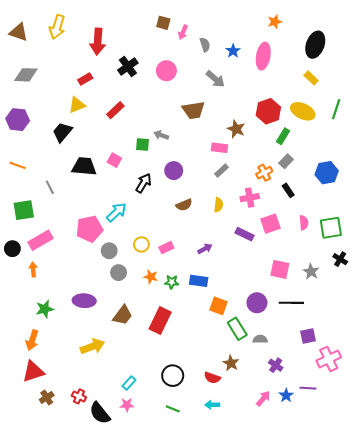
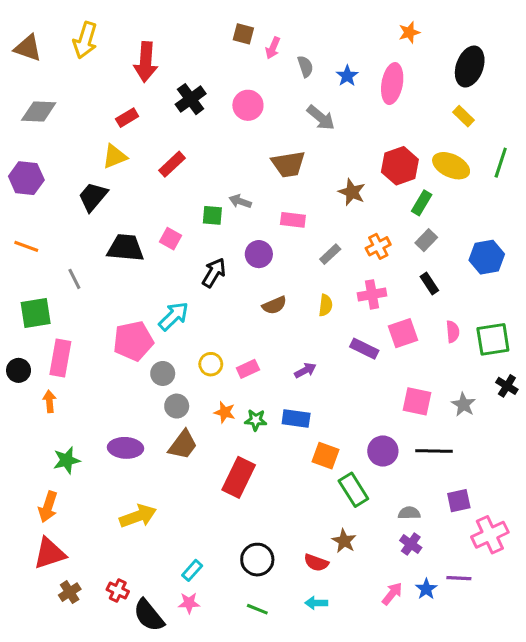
pink rectangle: (219, 148) -> (293, 220), moved
orange cross: (264, 173) -> (378, 246), moved
pink rectangle: (40, 240) -> (60, 358), turned -50
brown trapezoid: (123, 315) -> (183, 445), moved
gray semicircle: (260, 339) -> (409, 513), moved

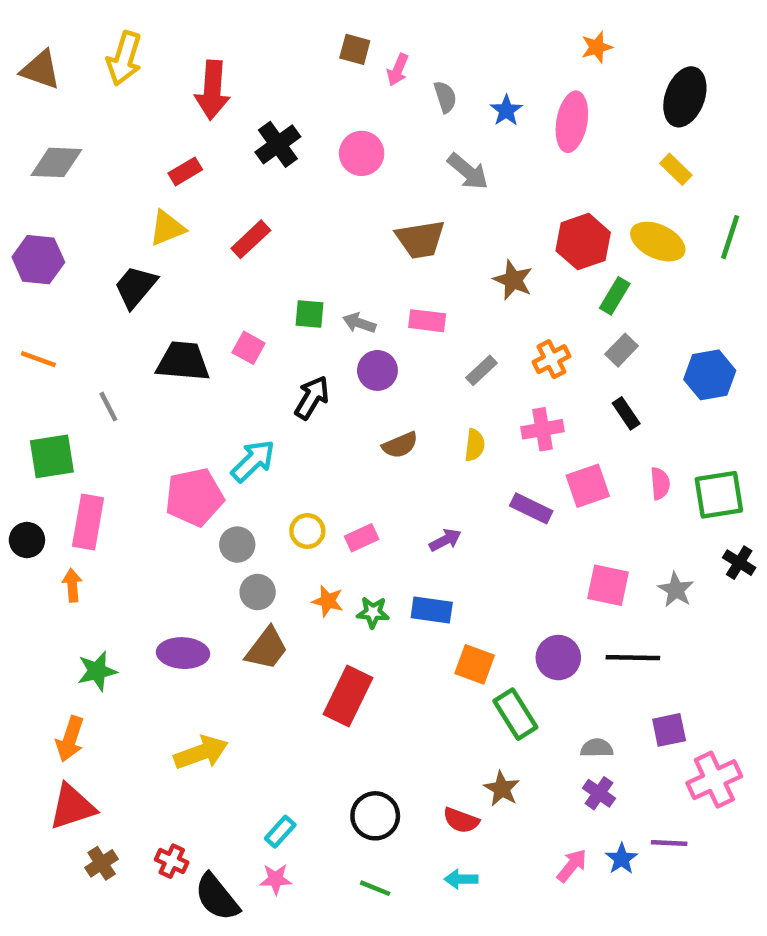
gray arrow: (240, 201) -> (359, 323), moved

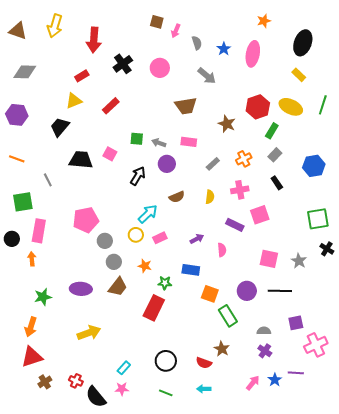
cyan arrow: (253, 461) -> (148, 214), moved
pink semicircle: (660, 483) -> (222, 250), moved
green star: (373, 612) -> (165, 283), moved

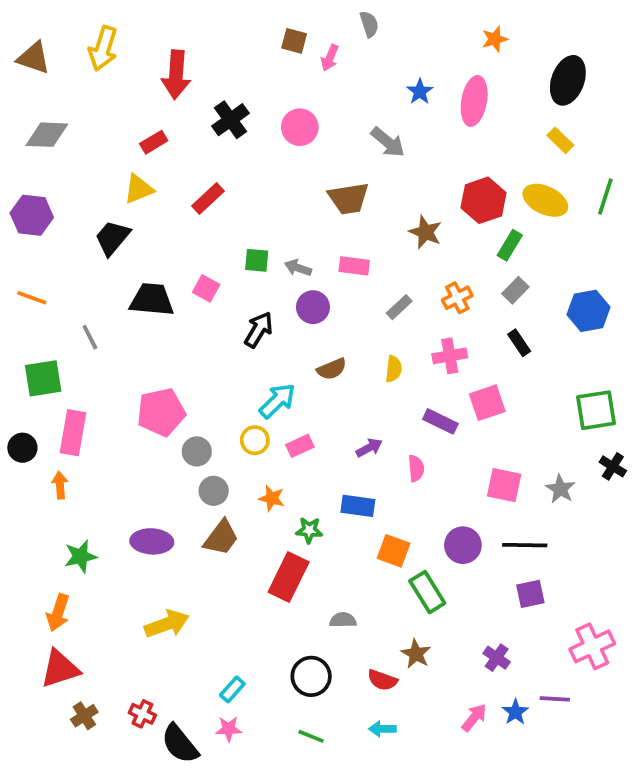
gray semicircle: (197, 43) -> (369, 24), moved
purple square: (296, 323) -> (530, 594), moved
gray semicircle: (264, 331) -> (343, 620), moved

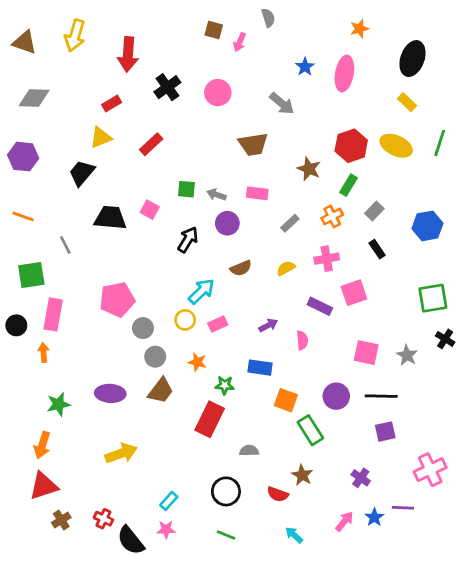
green rectangle: (510, 245) -> (348, 185), moved
yellow semicircle: (394, 369) -> (286, 268), turned -126
cyan arrow: (382, 729) -> (294, 535), moved, turned 42

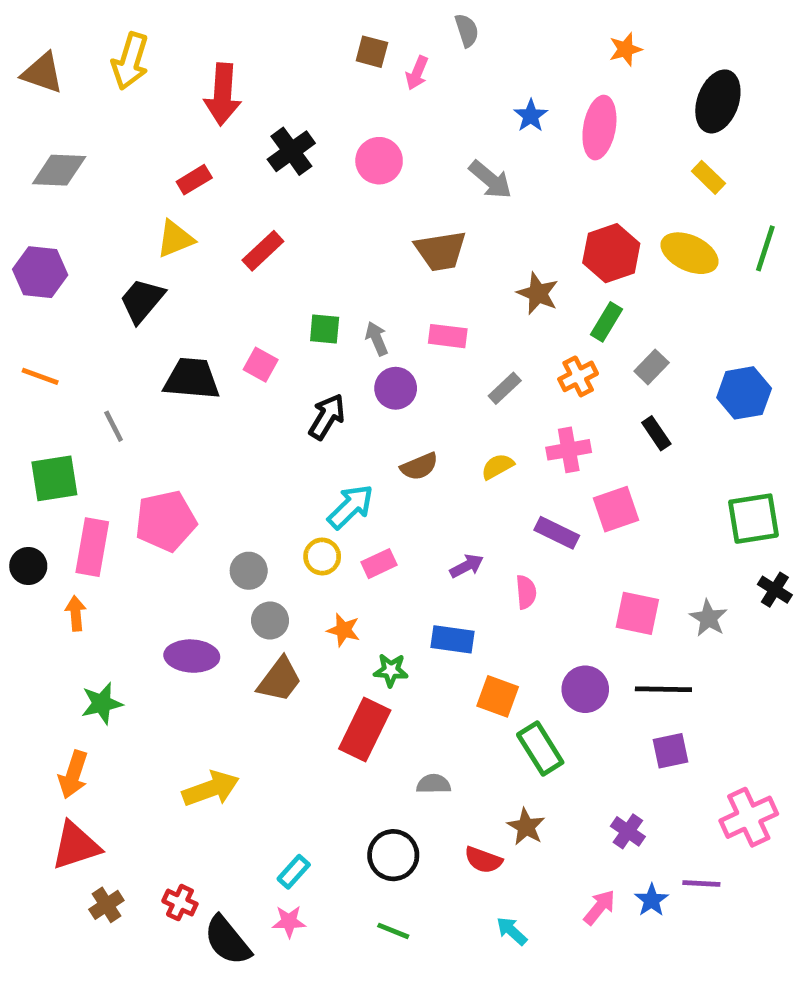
gray arrow: (216, 195) -> (377, 338), turned 48
pink pentagon: (117, 299) -> (166, 521), moved
purple ellipse: (110, 393) -> (192, 656), moved

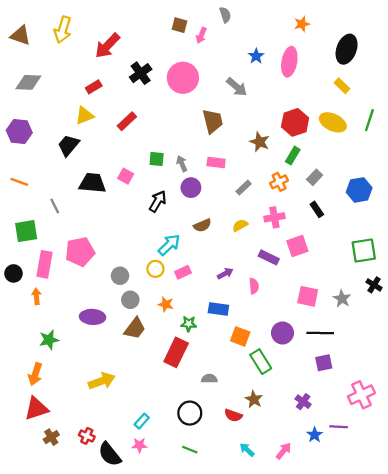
red arrow: (223, 94) -> (107, 46), turned 40
pink circle: (379, 161) -> (183, 78), size x1.4
brown trapezoid: (441, 251) -> (213, 121), turned -95
pink arrow: (599, 907) -> (284, 451), moved

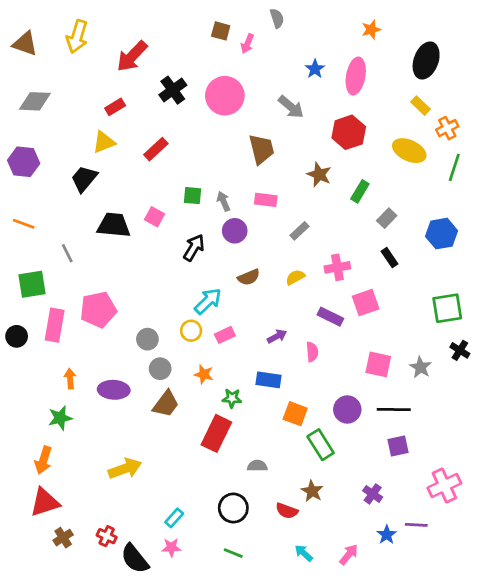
green line: (369, 120) -> (454, 167), moved
red hexagon: (295, 122) -> (349, 132), moved
orange cross: (279, 182) -> (447, 128), moved
orange arrow: (36, 296) -> (70, 379), moved

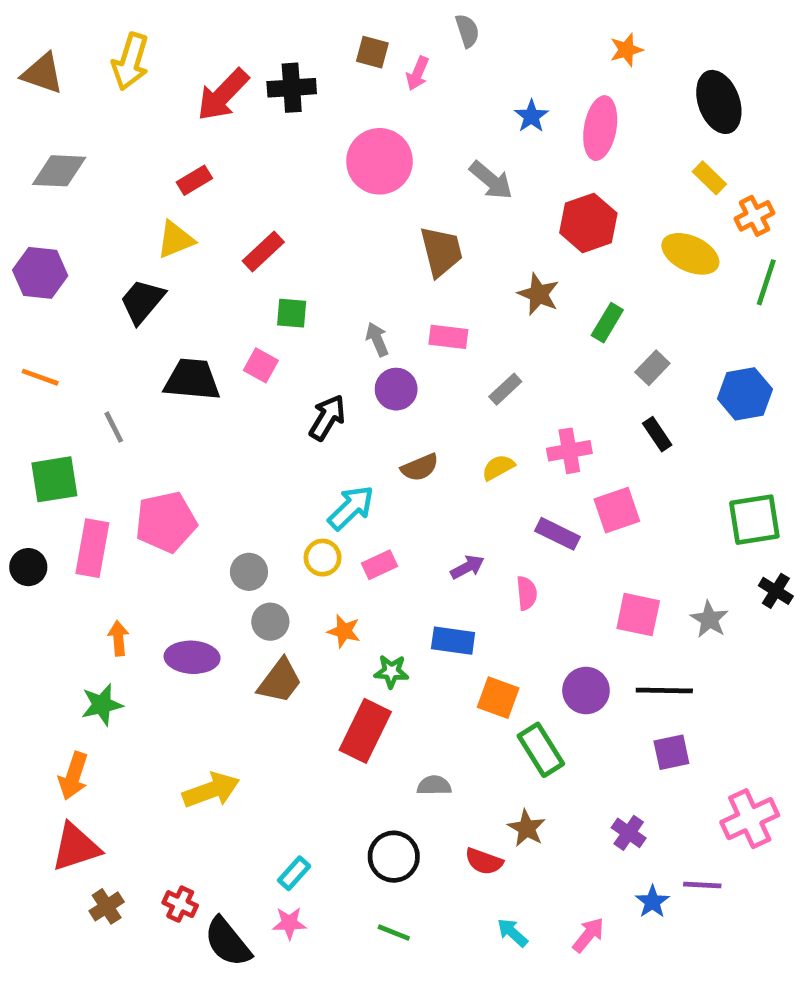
black ellipse: (426, 60) -> (719, 102), turned -40
black cross: (173, 90) -> (292, 88), moved, turned 32
green square: (192, 196) -> (292, 313), moved

